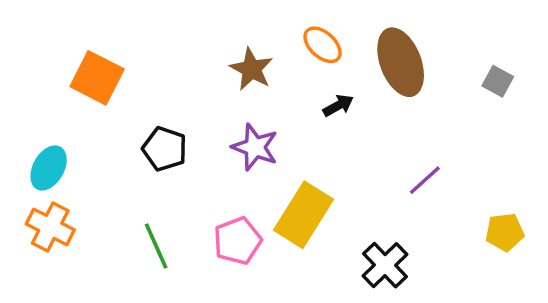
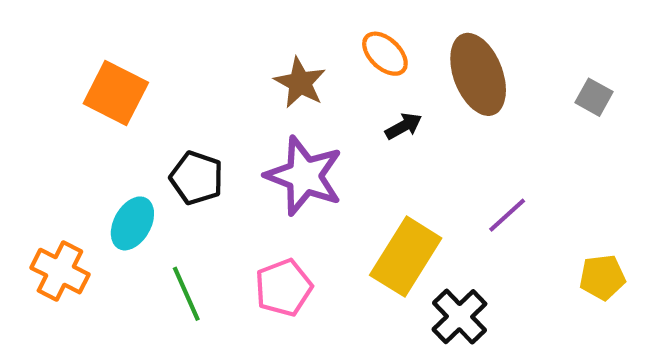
purple star: (255, 147) -> (304, 176), size x1.4
cyan ellipse: (49, 168) -> (132, 223), moved
yellow rectangle: (303, 215) -> (406, 257), moved

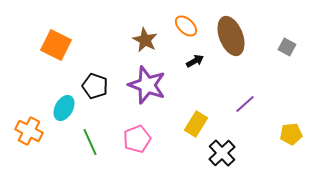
yellow rectangle: (406, 257) -> (196, 124), size x0.7

